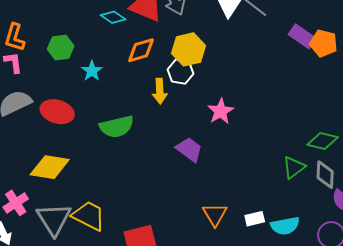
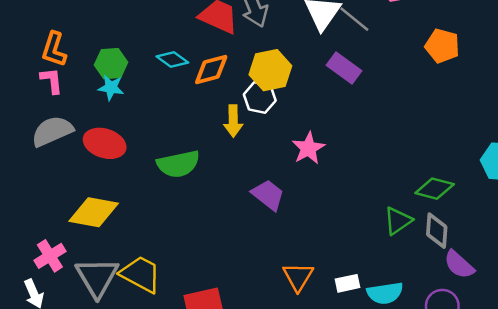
cyan diamond: (113, 17) -> (172, 59), moved
purple rectangle: (302, 36) -> (344, 68), moved
orange pentagon: (324, 43) -> (442, 46), moved
cyan star: (92, 71) -> (111, 88), moved, turned -30

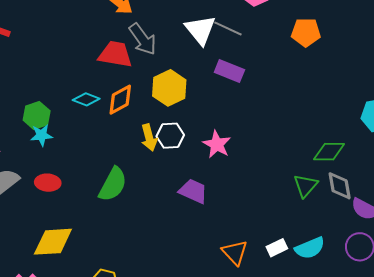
white hexagon: (260, 97) -> (170, 136), moved
red ellipse: (105, 143) -> (48, 183), size x0.7
green semicircle: (178, 164) -> (113, 184), turned -36

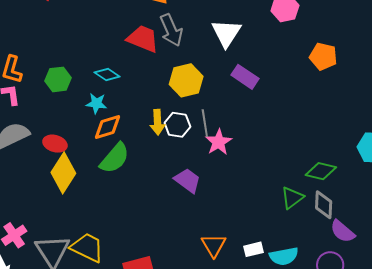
gray line: (228, 29) -> (205, 123), moved, turned 44
orange diamond: (120, 100) -> (108, 127), moved
cyan star: (41, 135) -> (96, 103), moved
yellow diamond: (53, 242) -> (63, 173), moved, turned -66

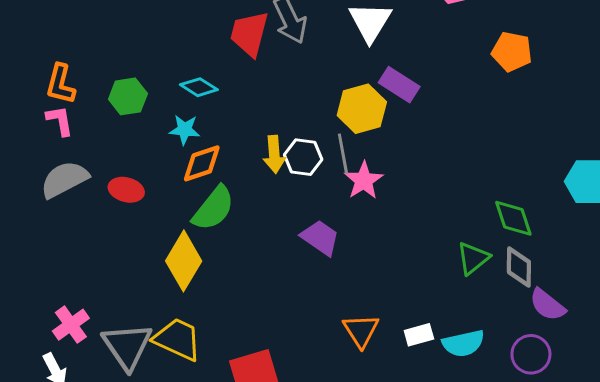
red trapezoid: (143, 39) -> (249, 34), turned -96
yellow hexagon: (186, 80) -> (362, 109), moved
green diamond: (321, 171) -> (513, 218), turned 60
yellow diamond: (63, 173) -> (184, 261), moved

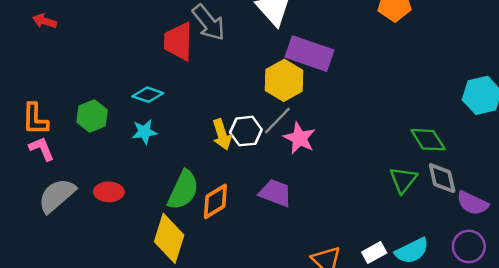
purple rectangle: (399, 85) -> (310, 54), size x1.4
gray line: (343, 154) -> (277, 120), turned 68
orange diamond: (202, 163) -> (215, 201), moved

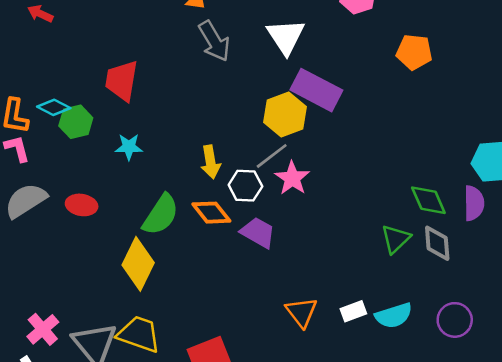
red trapezoid: (178, 41) -> (122, 81), moved
cyan diamond: (148, 95) -> (54, 107), moved
white hexagon: (246, 131) -> (245, 186), moved
orange diamond: (215, 201) -> (211, 213), moved, turned 75
purple semicircle: (472, 203) -> (474, 203), moved, turned -124

